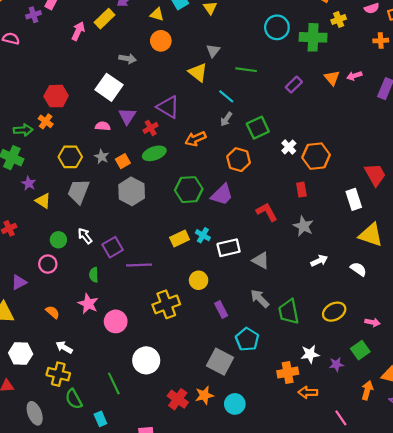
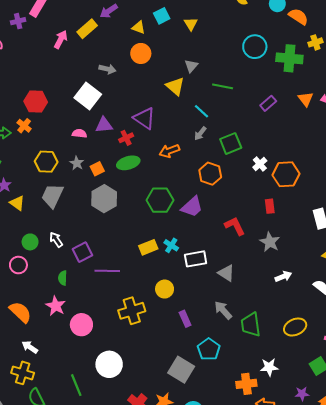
purple triangle: (127, 116) -> (104, 125), turned 48
orange semicircle: (53, 312) -> (20, 312), size x1.6
purple star: (336, 364) -> (302, 394), moved

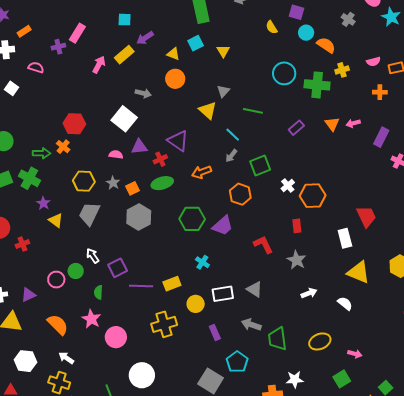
green circle: (30, 242) -> (76, 271), moved
yellow rectangle: (148, 247) -> (172, 284), moved
white rectangle: (196, 259) -> (223, 294), moved
gray arrow: (223, 310) -> (251, 325), turned -30

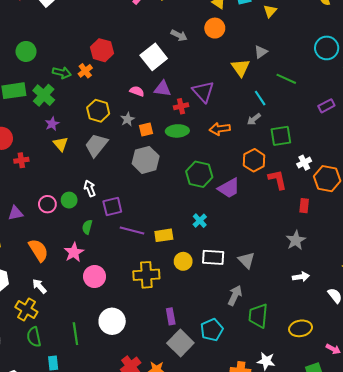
red L-shape: (263, 245) -> (277, 180), moved
gray arrow: (251, 325) -> (235, 295), turned 84
purple rectangle: (215, 333) -> (171, 316), moved

